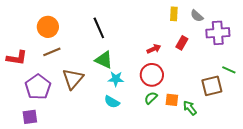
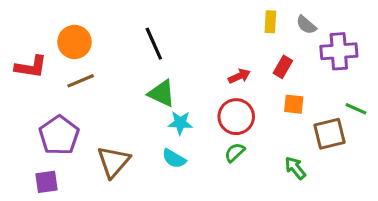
red L-shape: (17, 58) -> (31, 67), moved
brown triangle: (73, 79) -> (113, 162), moved
orange square: (172, 100) -> (294, 104), moved

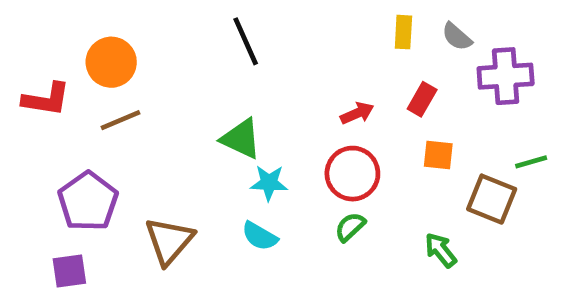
black line: (154, 44) -> (246, 41), moved
green line: (356, 109) -> (531, 162), turned -40
brown square: (330, 134) -> (492, 199), turned 36

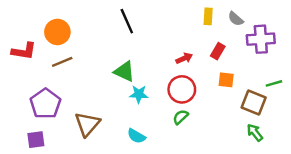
cyan semicircle: (260, 236) -> (136, 136), moved
green arrow: (441, 250) -> (255, 132), moved

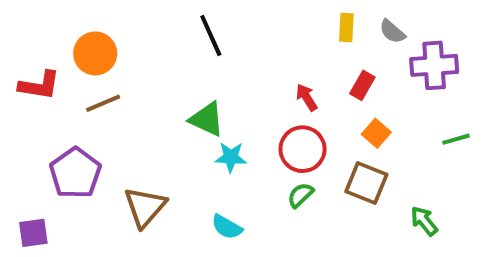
red arrow: (184, 58) -> (307, 97), turned -98
orange square: (226, 80) -> (376, 133), turned 35
brown square: (254, 103) -> (366, 183), moved
purple square: (36, 140) -> (33, 233), moved

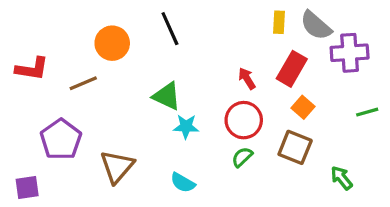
gray semicircle: (392, 32) -> (316, 25), size x1.5
orange circle: (95, 53) -> (112, 43), moved
red rectangle: (362, 85) -> (292, 69), size x1.5

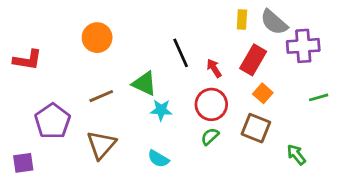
black line: (170, 29) -> (181, 53), moved
brown line: (83, 83) -> (101, 96), moved

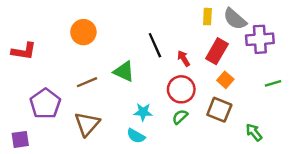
cyan star: (161, 110) -> (143, 112), moved

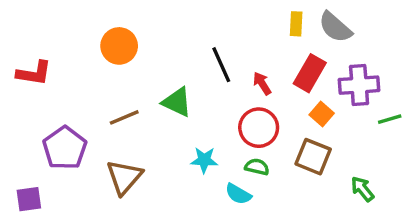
purple cross: (260, 39) -> (359, 85), moved
green semicircle: (180, 117) -> (257, 167), turned 56
cyan semicircle: (136, 136) -> (238, 194), moved

